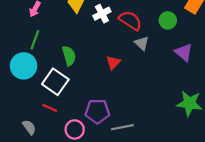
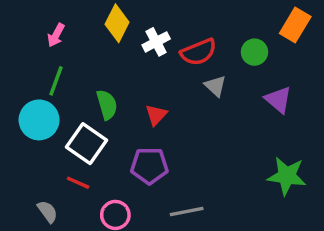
red semicircle: (130, 20) -> (198, 52), turned 125
red triangle: (113, 62) -> (156, 115), moved
purple pentagon: (97, 111) -> (149, 166), moved

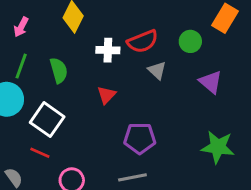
white cross: (156, 42) -> (108, 50), moved, turned 30
green semicircle: (107, 105) -> (59, 70), moved
purple pentagon: (149, 166) -> (140, 138), moved

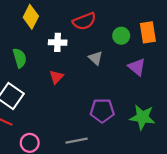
orange rectangle: (225, 18) -> (148, 32), moved, turned -40
red semicircle: (143, 41) -> (84, 21), moved
purple pentagon: (140, 138) -> (102, 110), moved

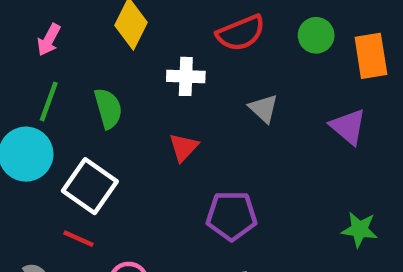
green circle: (121, 36) -> (316, 35), moved
purple pentagon: (102, 110) -> (232, 216), moved
green star: (142, 117) -> (360, 230), size x0.7

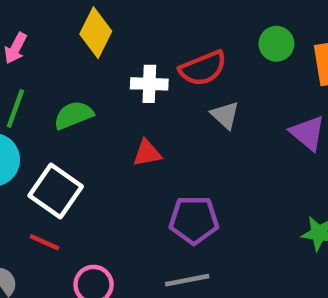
red semicircle: (241, 33) -> (203, 68), moved
green semicircle: (108, 108) -> (73, 115), turned -96
red triangle: (184, 147) -> (147, 153), turned 36

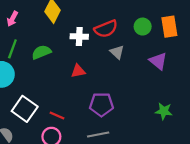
green circle: (276, 44) -> (143, 27), moved
white square: (56, 191) -> (25, 109), moved
red line: (44, 242) -> (57, 116), moved

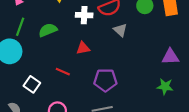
purple triangle: (158, 61) -> (170, 57), moved, turned -42
white square: (25, 109) -> (32, 84), size x0.7
red line: (57, 116) -> (63, 72), moved

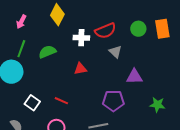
purple triangle: (170, 57) -> (134, 77), moved
red line: (63, 72) -> (61, 101), moved
purple pentagon: (105, 80) -> (113, 101), moved

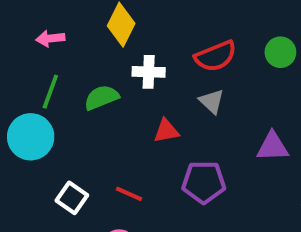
pink arrow: (21, 22) -> (50, 38), turned 56
white cross: (81, 38) -> (149, 72), moved
gray triangle: (115, 52) -> (212, 101), moved
purple pentagon: (113, 101) -> (204, 182), moved

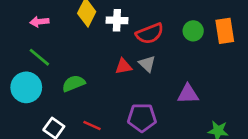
white cross: (149, 72) -> (117, 20), moved
green line: (50, 92) -> (39, 57), turned -70
green semicircle: (101, 97) -> (74, 83), moved
red triangle: (166, 131) -> (124, 66), moved

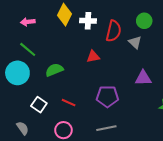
green circle: (193, 31) -> (144, 21), moved
red semicircle: (150, 33) -> (114, 31), turned -55
gray triangle: (147, 64) -> (135, 42), moved

